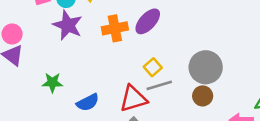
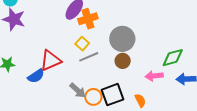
orange cross: (115, 28) -> (88, 19), moved
red triangle: (133, 99) -> (51, 60), moved

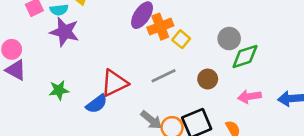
gray circle: (122, 39) -> (229, 39), moved, size x0.7
yellow square: (82, 44) -> (181, 39), moved
green diamond: (173, 58) -> (245, 56), moved

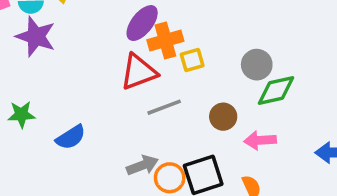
yellow square: (181, 39) -> (192, 60), turned 30
red triangle: (114, 83) -> (139, 72), moved
pink arrow: (249, 97) -> (260, 140), moved
gray arrow: (151, 120) -> (142, 165), turned -65

